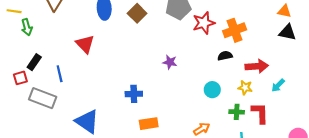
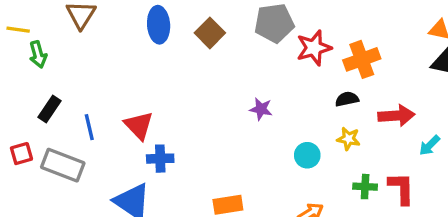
red triangle: (85, 44) -> (139, 125), moved
red square: (20, 78) -> (21, 154), moved
yellow star: (245, 88) -> (349, 139), moved
cyan circle: (212, 90) -> (307, 155), moved
blue cross: (134, 94) -> (160, 159), moved

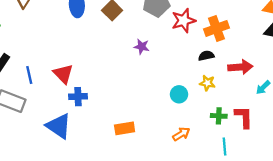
purple star: (261, 109) -> (142, 47), moved

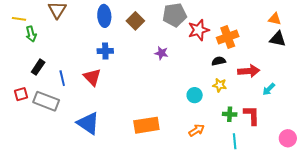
blue cross: (78, 97) -> (105, 51), moved
orange rectangle: (125, 128) -> (146, 125), size x1.4

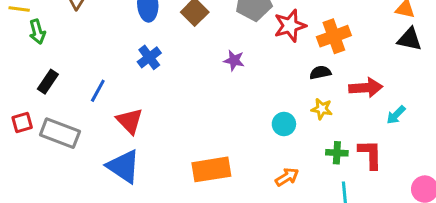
blue cross: (105, 51) -> (149, 57), turned -35
red triangle: (92, 77) -> (130, 121), moved
blue line: (62, 78) -> (98, 91), moved, turned 42

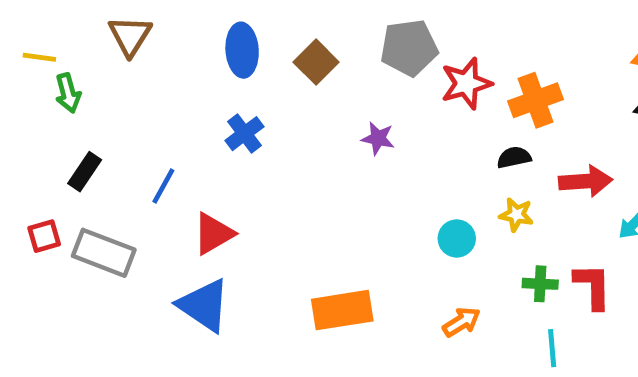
red triangle: (130, 121) -> (213, 234), turned 44

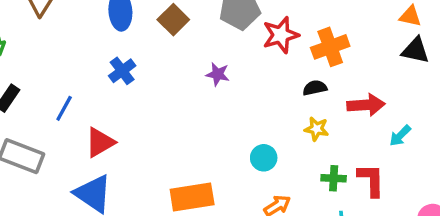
cyan circle: (457, 238) -> (264, 158), moved

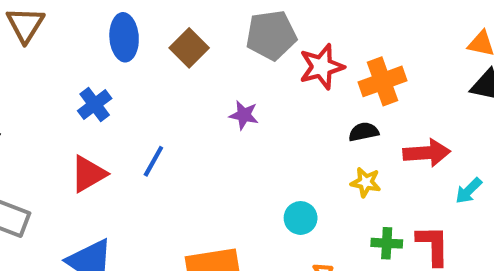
blue cross: (122, 71) -> (95, 105), moved
blue line: (64, 108) -> (153, 161), moved
red triangle: (100, 142) -> (88, 174), moved

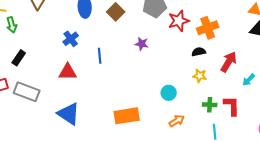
red arrow: (427, 153) -> (229, 62), turned -55
blue line: (153, 161) -> (100, 56), moved, turned -35
red triangle: (88, 174) -> (68, 72), turned 30

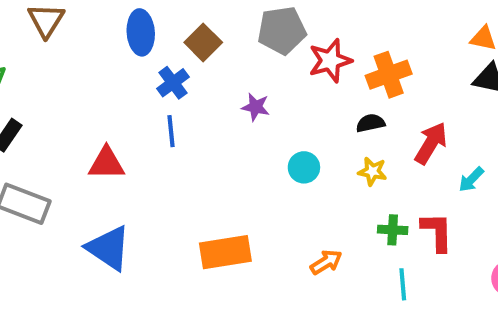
blue cross: (71, 39) -> (173, 83), moved
cyan circle: (169, 93) -> (304, 167), moved

